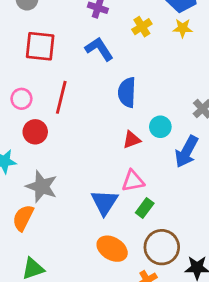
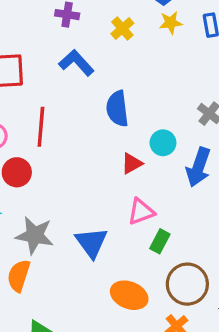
blue triangle: (104, 202) -> (91, 243), moved

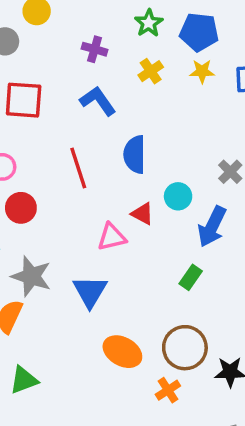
red line: (41, 127) -> (78, 168), moved, turned -30
red triangle: (132, 163) -> (143, 214), turned 50
pink triangle: (141, 212) -> (112, 237), moved
green rectangle: (160, 241) -> (191, 277), moved

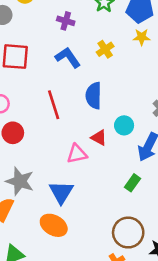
yellow cross: (151, 71) -> (105, 49), moved
orange ellipse: (122, 352) -> (54, 225), moved

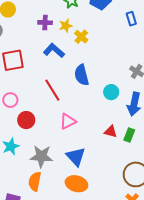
yellow star: (142, 37) -> (66, 26), moved
red triangle: (99, 138) -> (111, 132), moved
pink triangle: (77, 154) -> (68, 121), moved

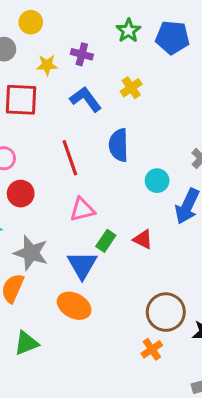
yellow star: (66, 26) -> (47, 65), moved
green rectangle: (129, 135) -> (106, 241), moved

